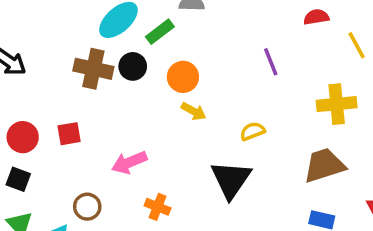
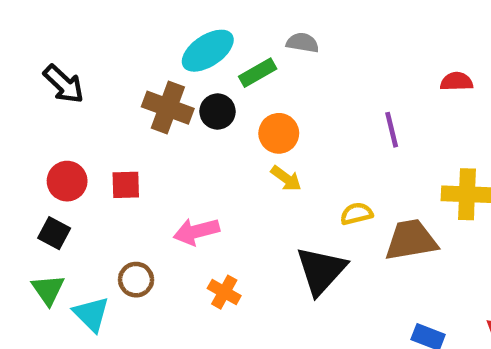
brown trapezoid: (324, 165) -> (411, 240), moved

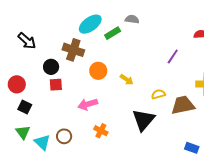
black circle: (218, 111) -> (51, 67), moved
purple line: (392, 130) -> (173, 57), turned 49
orange circle: (279, 133) -> (98, 71), moved
red circle: (67, 181) -> (17, 84), moved
brown circle: (136, 280) -> (64, 136), moved

